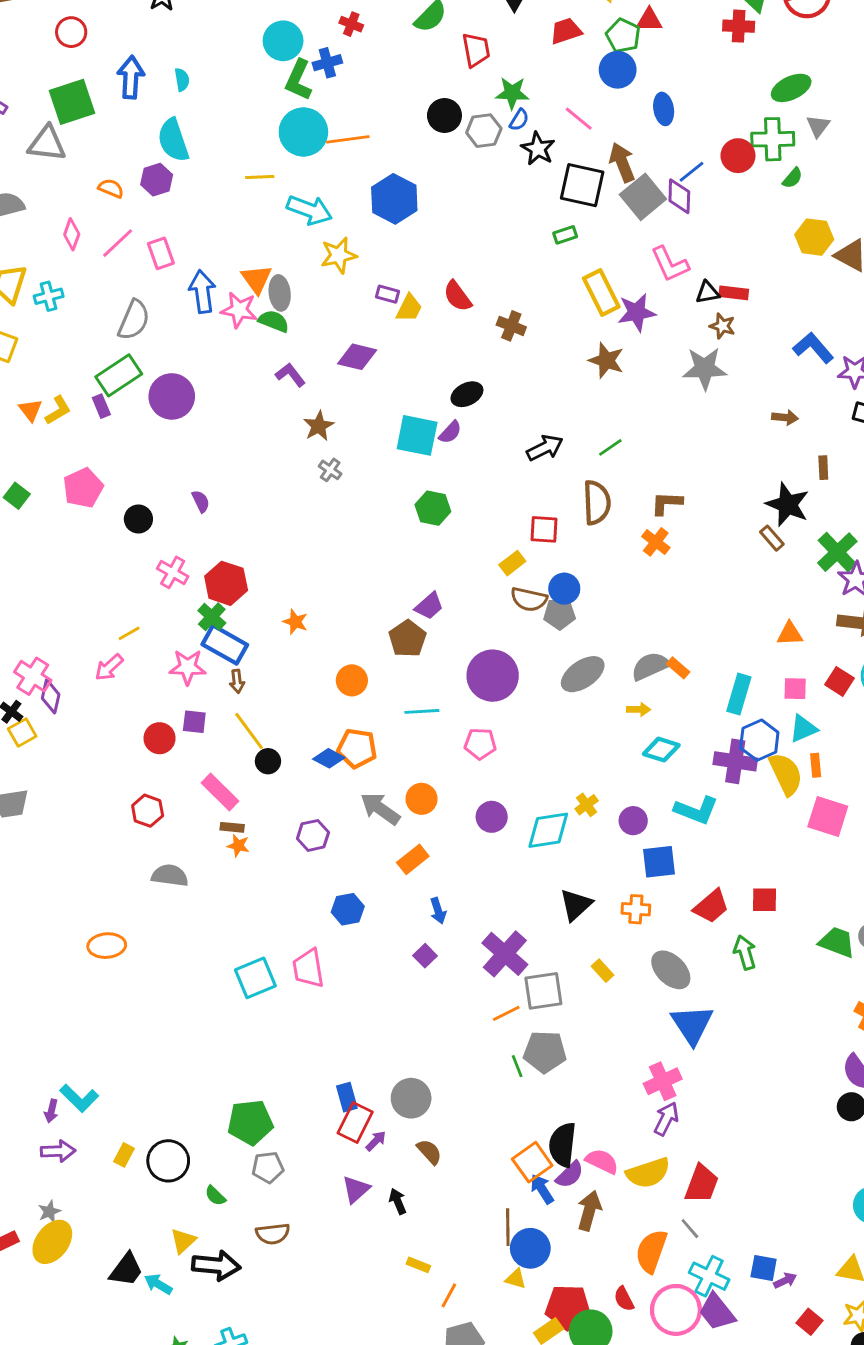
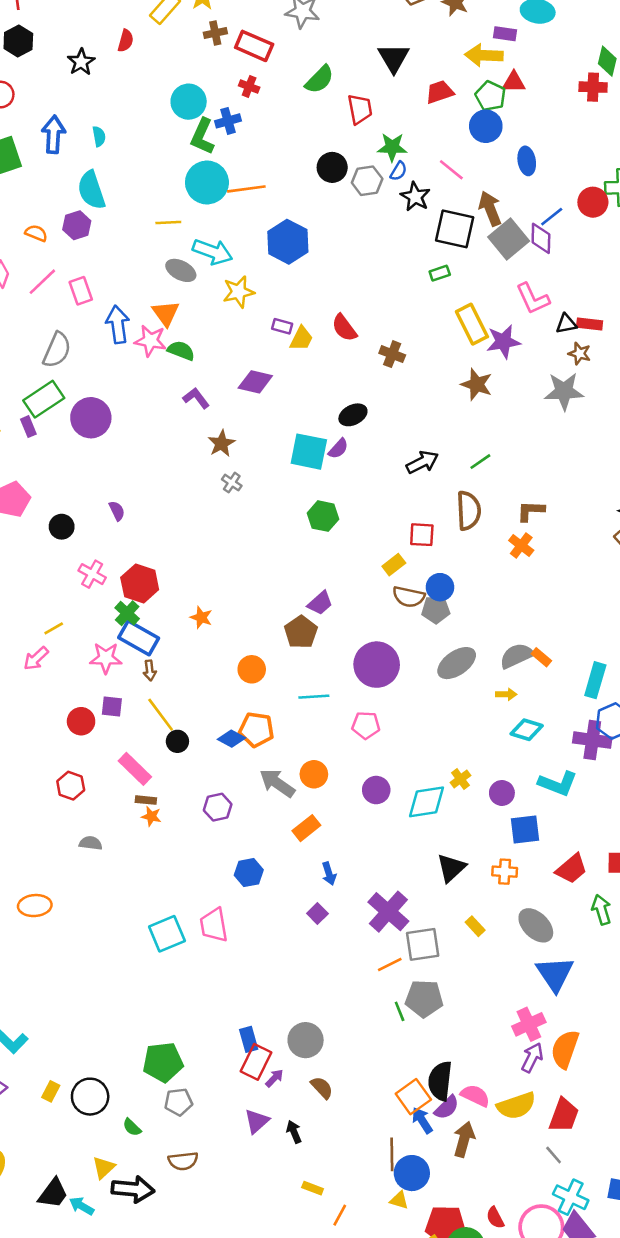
gray ellipse: (280, 293) -> (181, 270), moved, turned -56
gray semicircle: (170, 875) -> (91, 843), size x0.7
orange semicircle: (651, 1251) -> (565, 1049), moved

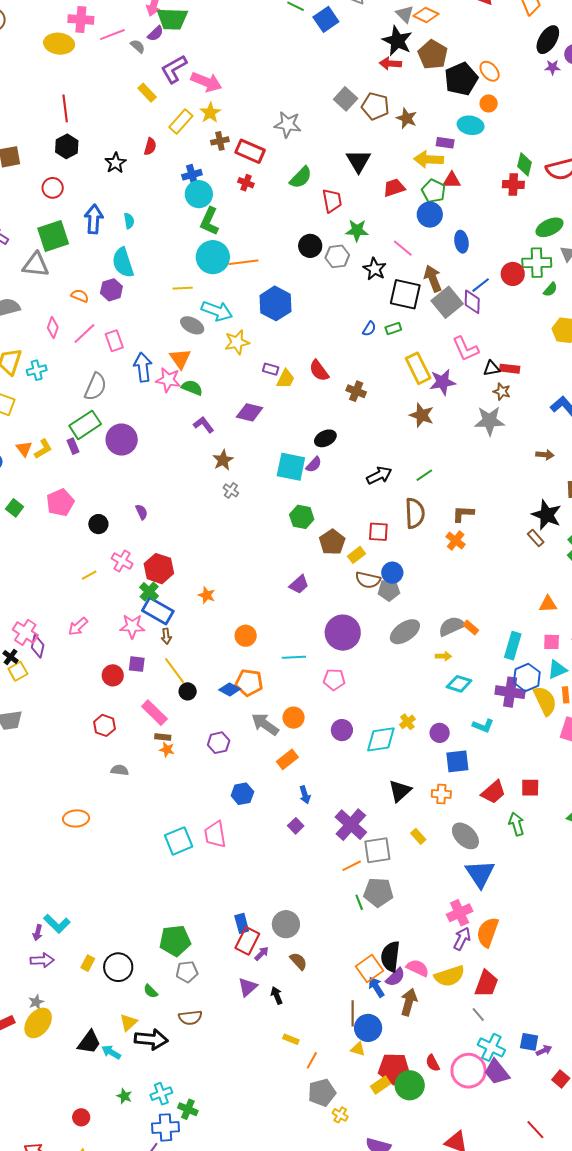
blue cross: (228, 121) -> (192, 175), moved
blue semicircle: (398, 171) -> (369, 329), moved
yellow line: (54, 628) -> (89, 575), moved
brown pentagon: (301, 632) -> (332, 542), moved
cyan L-shape: (558, 784) -> (483, 726), size x0.7

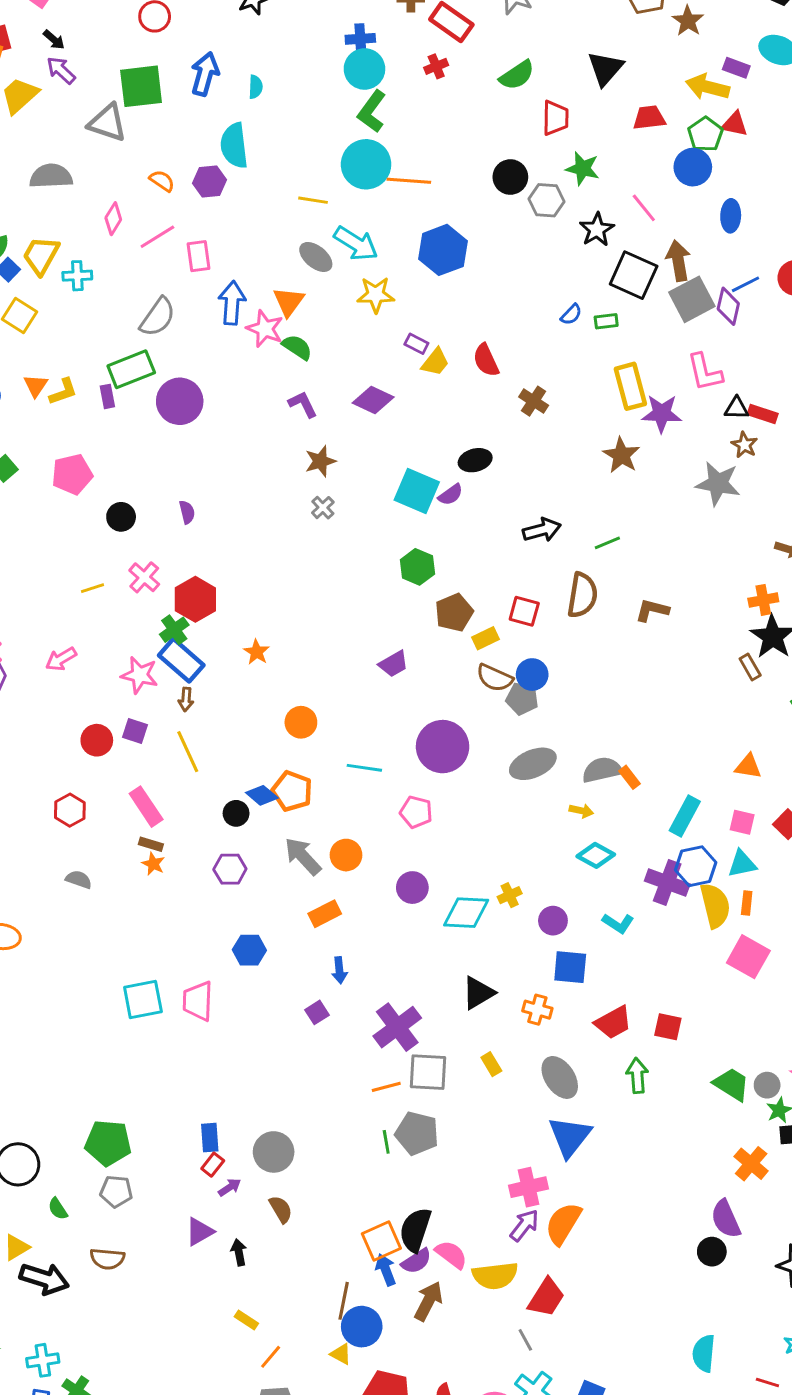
red cross: (246, 183) -> (436, 66), turned 35
orange cross: (456, 541) -> (763, 600), moved, turned 30
black circle: (188, 691) -> (236, 813), moved
red rectangle: (247, 941) -> (213, 1165), size x0.6

